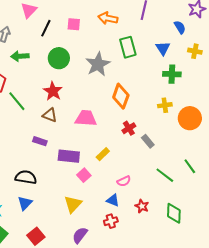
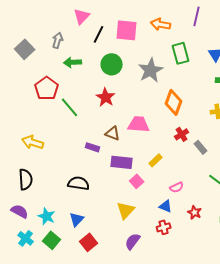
pink square: (74, 24) -> (127, 30), size x1.6
brown triangle: (50, 115) -> (113, 133), moved
blue triangle: (25, 203) -> (77, 219), moved

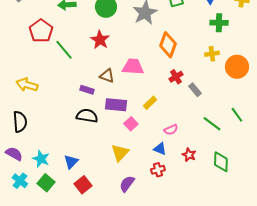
black semicircle: (79, 183) -> (87, 116), moved

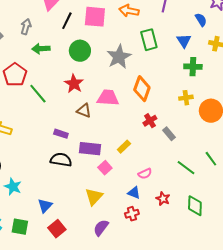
pink trapezoid: (133, 67) -> (108, 98), moved
brown triangle: (107, 76) -> (84, 111), moved
cyan star: (41, 159) -> (13, 187), moved
green square: (46, 183) -> (20, 227), turned -30

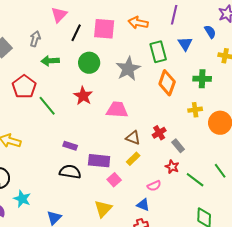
blue triangle: (184, 41) -> (185, 44), moved
orange diamond: (142, 89) -> (167, 83), moved
brown triangle: (84, 111) -> (133, 138), moved
red star: (163, 199) -> (172, 167), moved

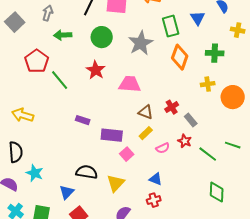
green line: (220, 171) -> (233, 145), turned -35
black semicircle: (70, 172) -> (87, 172), moved
pink semicircle: (154, 186) -> (163, 148), moved

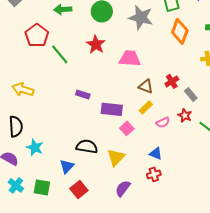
gray star: (141, 43) -> (141, 17), turned -30

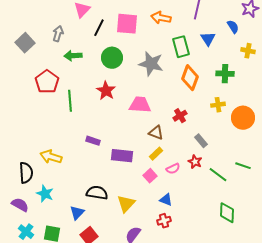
green line: (60, 54) -> (70, 101), turned 35
red cross: (172, 81) -> (180, 116), moved
yellow arrow: (23, 89) -> (51, 157), moved
pink square: (127, 128) -> (150, 176), moved

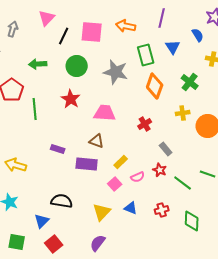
gray arrow: (58, 34) -> (13, 29), moved
green cross: (225, 74) -> (190, 82), turned 36
brown triangle: (156, 133) -> (97, 141), moved
yellow triangle: (126, 204) -> (102, 212), moved
red cross: (164, 221) -> (162, 210), moved

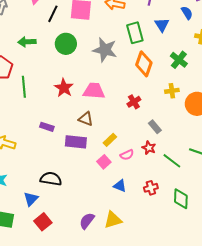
red star: (71, 99) -> (64, 88), moved
yellow triangle: (102, 212) -> (113, 220), moved, turned 30

